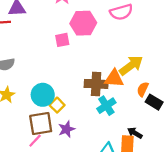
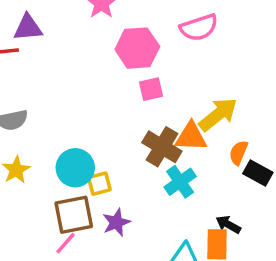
pink square: (62, 40) -> (151, 89), moved
brown cross: (96, 84) -> (162, 147), turned 30
yellow square: (57, 105) -> (99, 184), turned 32

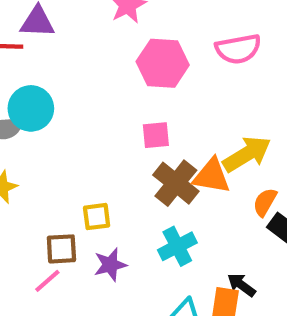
pink square: (151, 89) -> (156, 135), moved
cyan circle: (75, 168) -> (31, 108), moved
cyan cross: (180, 182) -> (177, 246), moved
brown square: (74, 215) -> (61, 249), size x0.7

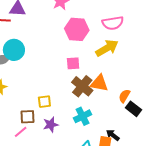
yellow arrow: (247, 154) -> (107, 48), moved

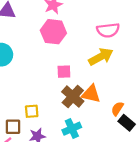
pink hexagon: (77, 29) -> (53, 32), moved

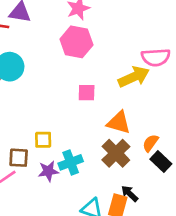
pink semicircle: (108, 30) -> (156, 57), moved
brown cross: (73, 97) -> (116, 153), moved
cyan cross: (72, 129) -> (71, 162), moved

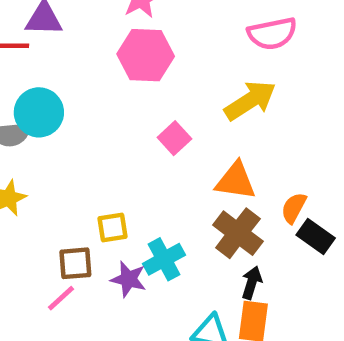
pink semicircle: (156, 57) -> (272, 33), moved
pink square: (87, 93) -> (174, 138), turned -36
purple star: (48, 171) -> (128, 279), turned 30
black arrow: (130, 193) -> (252, 283), moved, turned 72

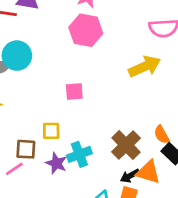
pink square: (174, 138) -> (74, 92), moved, turned 30
orange triangle: (236, 181) -> (148, 172), moved
orange semicircle: (294, 208) -> (162, 135), turned -66
black arrow: (252, 283) -> (130, 176), turned -144

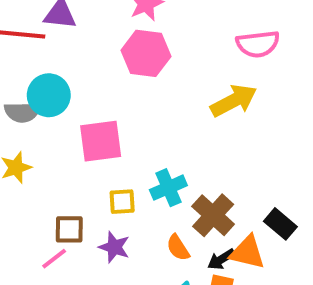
pink square: (74, 92) -> (101, 141), moved, size x1.6
yellow square: (51, 131) -> (122, 202), moved
orange semicircle: (162, 135) -> (178, 248), moved
cyan cross: (79, 154) -> (168, 188), moved

